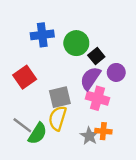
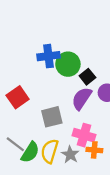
blue cross: (42, 35) -> (49, 56), moved
pink cross: (97, 98) -> (84, 135), moved
yellow semicircle: (58, 118) -> (50, 151), moved
gray star: (89, 136) -> (70, 155), moved

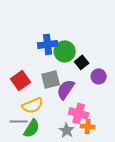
purple semicircle: (82, 98) -> (66, 89), moved
gray square: (52, 117) -> (51, 79), moved
gray line: (15, 144) -> (19, 121), turned -36
yellow semicircle: (50, 151) -> (33, 105), moved, turned -130

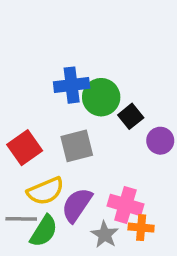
purple semicircle: (66, 89) -> (77, 205), moved

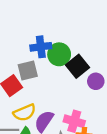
black square: (131, 116) -> (77, 66), size x1.5
gray square: (77, 146) -> (28, 71), moved

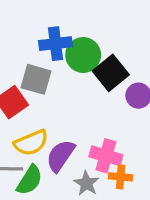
gray square: (28, 71) -> (36, 79), turned 30

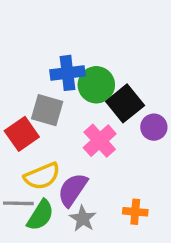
pink cross: (106, 156) -> (100, 141), moved, turned 32
gray star: (86, 183) -> (83, 219), moved

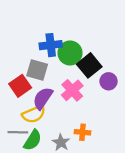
purple semicircle: (73, 190) -> (43, 98), moved
orange cross: (135, 212) -> (82, 132), moved

